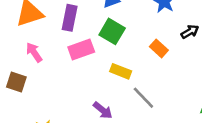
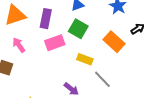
orange rectangle: (159, 48) -> (114, 42), size x1.5

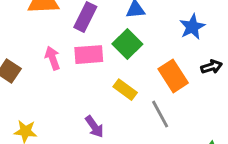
pink arrow: (19, 45) -> (53, 58), moved
gray line: (102, 79) -> (160, 114), moved

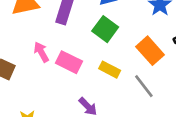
pink rectangle: (89, 55) -> (69, 62), moved, turned 40

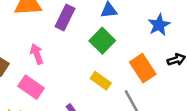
pink rectangle: (69, 62) -> (31, 87), moved

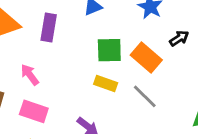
green square: (102, 41) -> (109, 50), moved, turned -30

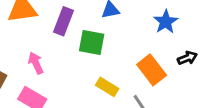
green square: (109, 50) -> (92, 43), moved

